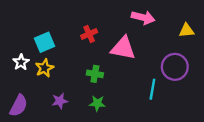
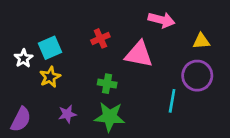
yellow triangle: (187, 30) -> (201, 41), moved
white star: (21, 62) -> (23, 58), moved
green star: (97, 103) -> (110, 117), size x1.6

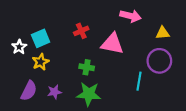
purple semicircle: (21, 119) -> (29, 91), moved

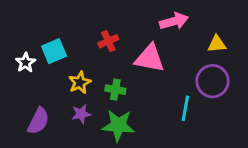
pink arrow: (130, 16) -> (174, 21), turned -30
yellow star: (41, 62) -> (80, 83), moved
purple star: (54, 92) -> (81, 114), moved

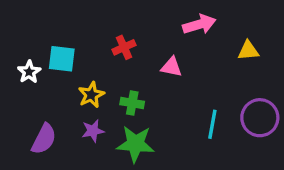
cyan square: (54, 51) -> (62, 59), turned 30
pink triangle: (150, 58) -> (171, 67), size x0.6
purple circle: (213, 81) -> (260, 118), moved

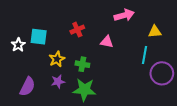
cyan line: (212, 124) -> (145, 55), moved

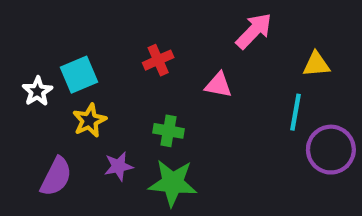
pink arrow: (124, 15) -> (254, 31), turned -30
cyan square: (39, 37) -> (79, 75), turned -30
yellow star: (57, 59) -> (89, 120), moved

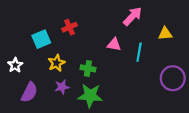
red cross: (158, 60) -> (70, 27), moved
white star: (37, 91) -> (15, 65), moved
cyan line: (295, 112) -> (139, 52), moved
yellow star: (89, 120) -> (56, 63), moved

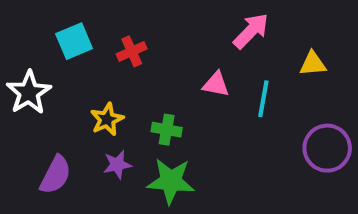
cyan square: (41, 39) -> (74, 41), moved
white star: (15, 65) -> (29, 93), moved, size x1.5

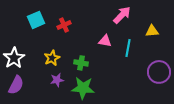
white star: (29, 93) -> (14, 58), moved
purple semicircle: (56, 175) -> (16, 85), moved

